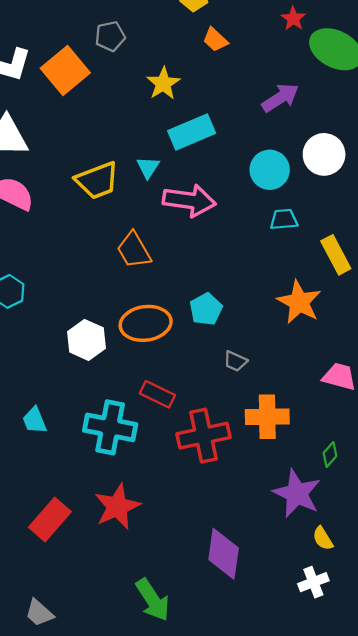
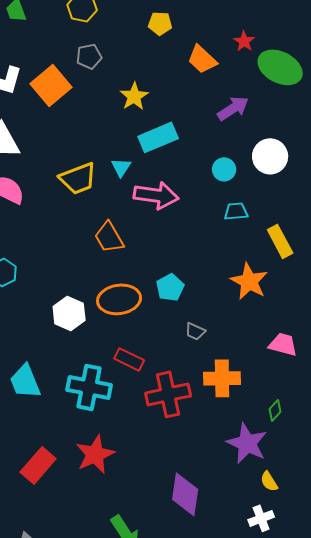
orange trapezoid: (215, 40) -> (202, 59), moved, size x1.4
cyan circle: (270, 170) -> (224, 169), size x0.7
cyan trapezoid: (35, 420) -> (25, 381), size x1.5

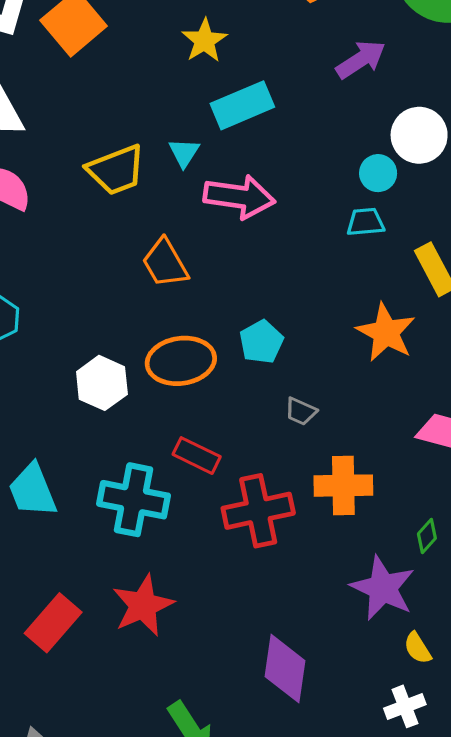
cyan circle: (224, 169) -> (378, 173), moved

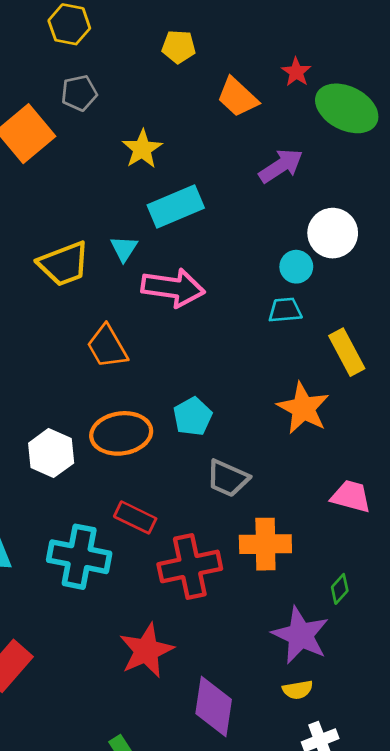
gray trapezoid: (301, 411) -> (228, 478), size x1.5
red star: (143, 605) -> (146, 651), moved
yellow semicircle: (418, 648) -> (298, 690), moved, turned -68

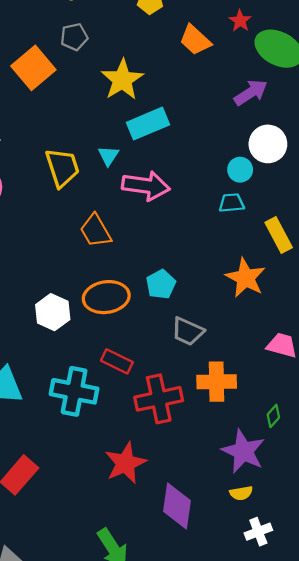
yellow star: (142, 149) -> (122, 80), size x1.4
purple arrow: (281, 166) -> (251, 93), moved
yellow trapezoid: (64, 264) -> (62, 168), turned -87

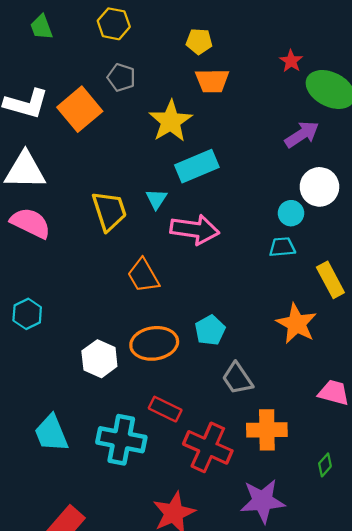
gray pentagon: (74, 37) -> (121, 77), turned 30
orange trapezoid: (195, 40) -> (212, 81), moved, turned -44
gray trapezoid: (188, 331) -> (237, 378), turned 32
red cross: (159, 399) -> (208, 447), turned 36
purple star: (243, 451) -> (263, 501), moved, turned -30

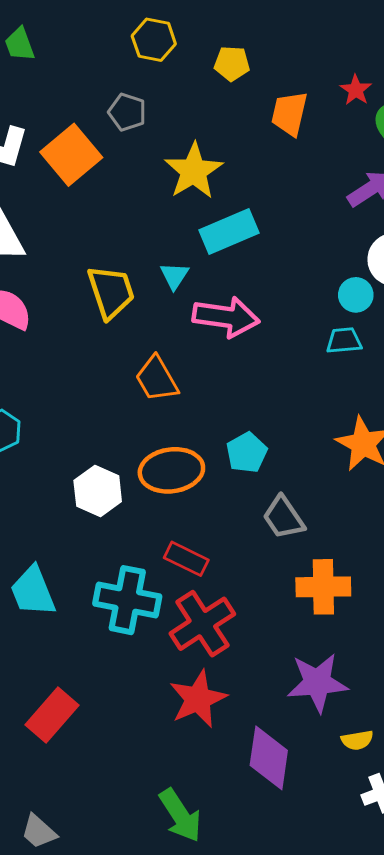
yellow hexagon: (114, 24) -> (154, 40), moved
orange trapezoid: (212, 81) -> (289, 114), moved, turned 104
red cross: (208, 447) -> (202, 624), moved, turned 33

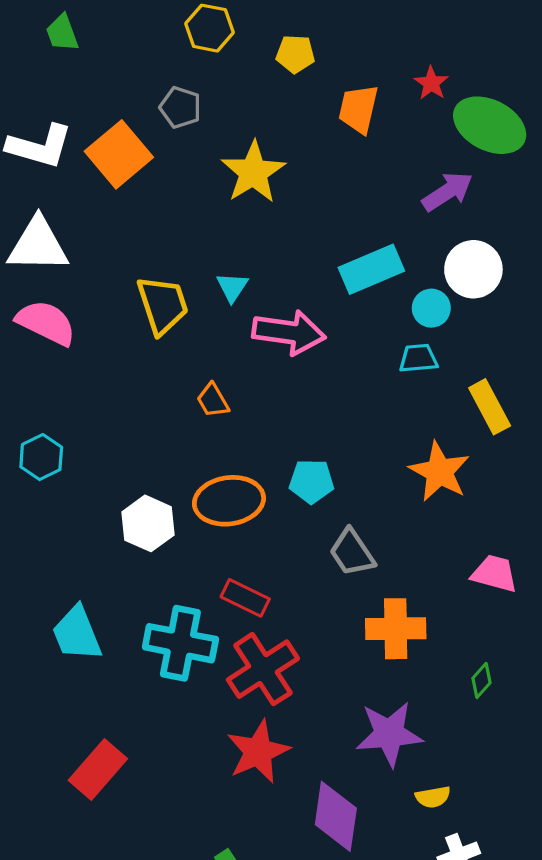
cyan rectangle: (229, 231) -> (371, 269), moved
orange trapezoid: (157, 379) -> (213, 400), size x0.7
cyan pentagon: (247, 453) -> (312, 481), turned 30

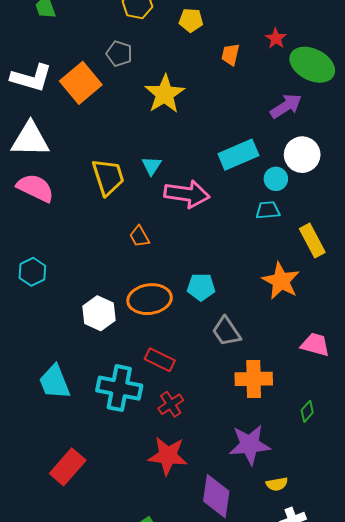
orange trapezoid: (358, 109) -> (230, 55), size x0.7
red cross: (263, 669) -> (171, 404), size x0.6
red star: (258, 752) -> (168, 456), turned 30

